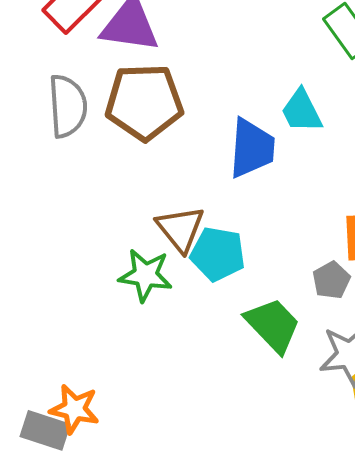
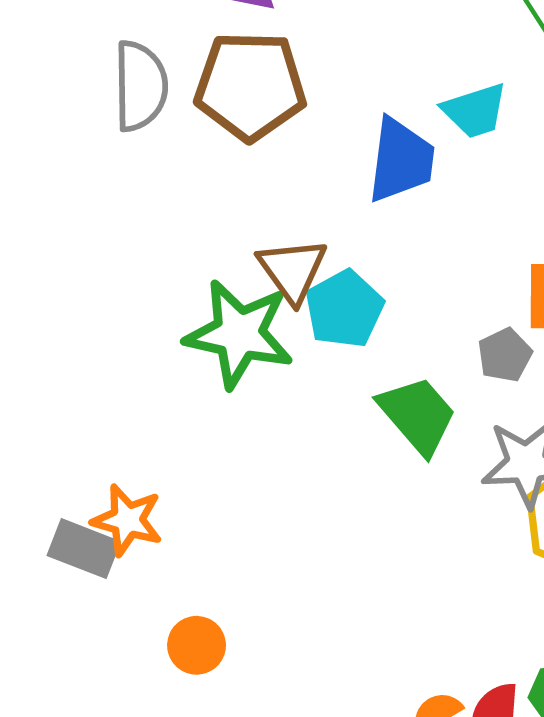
cyan trapezoid: (302, 111) -> (475, 111), turned -84
cyan pentagon: (218, 254) -> (344, 309), turned 30
green star: (145, 275) -> (239, 334), size x1.4

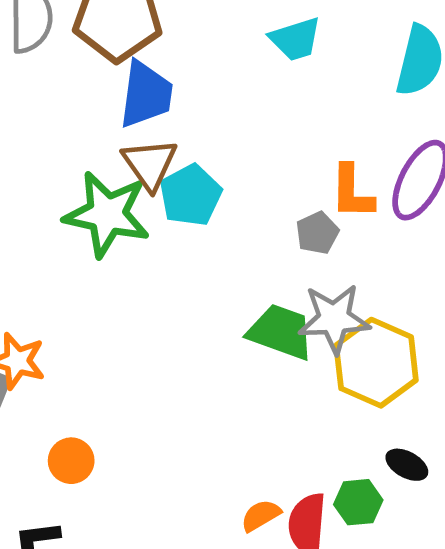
blue trapezoid: (401, 160) -> (146, 94), moved
green trapezoid: (418, 415) -> (281, 332), moved, turned -30

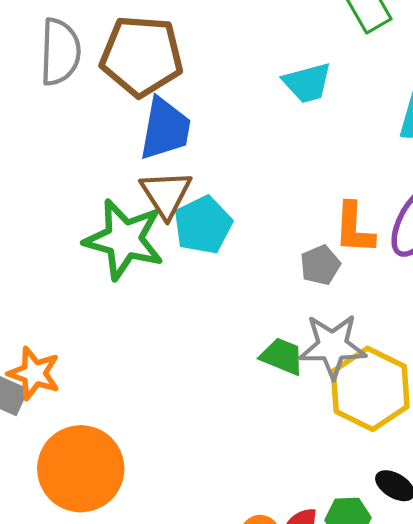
green trapezoid: (281, 332) -> (282, 356), size x0.7
orange circle: (71, 461) -> (81, 469), size x2.0

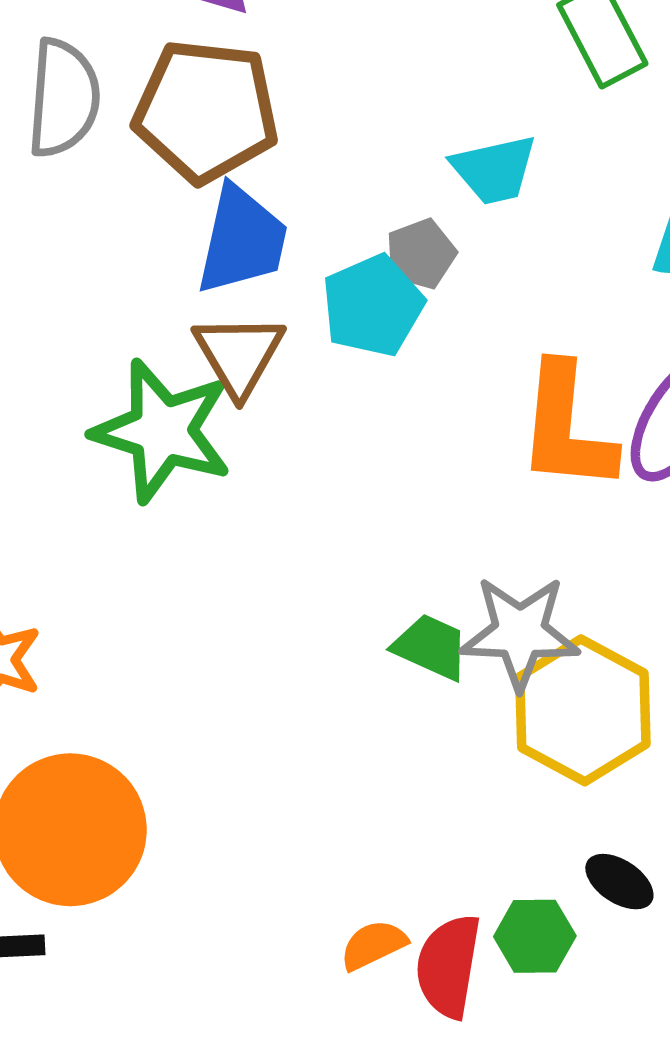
cyan pentagon: (203, 225) -> (373, 306), moved
orange L-shape: (354, 228) -> (566, 428), size x1.4
gray pentagon: (320, 265) -> (421, 254), moved

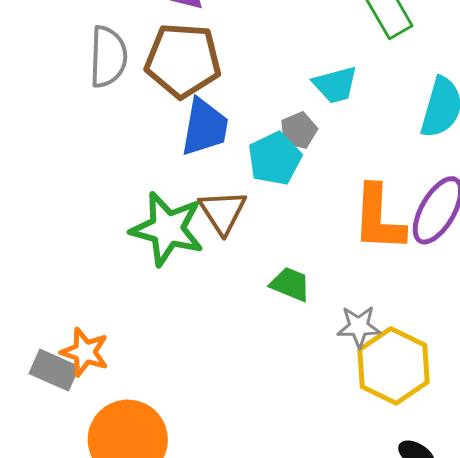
brown triangle: (239, 355) -> (223, 212), moved
gray star: (520, 633) -> (359, 327), size x0.7
green trapezoid: (431, 647) -> (290, 284), moved

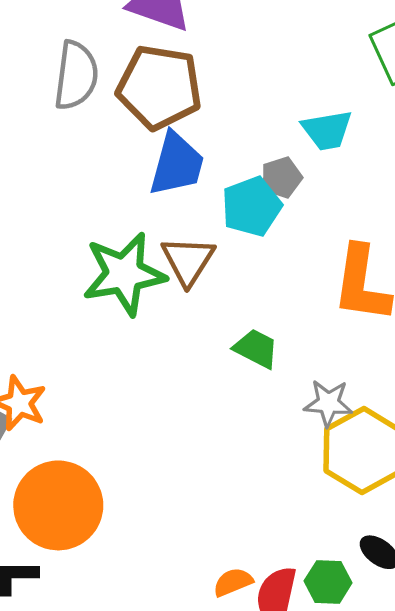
green star: (167, 229) -> (124, 274), turned -30

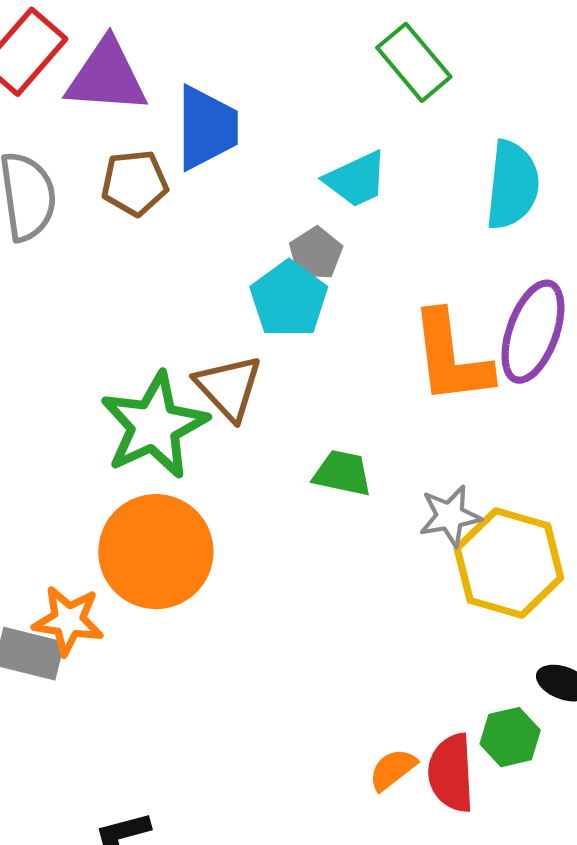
brown pentagon: (159, 87) -> (135, 183), size x0.6
blue trapezoid: (177, 164) -> (207, 128), moved
orange circle: (58, 505) -> (156, 552), moved

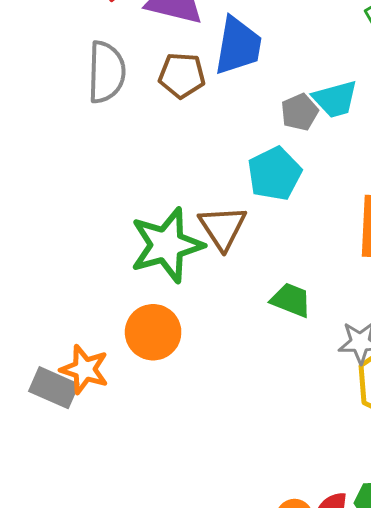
gray pentagon: (316, 253) -> (300, 112), moved
orange circle: (156, 552) -> (153, 332), size x0.7

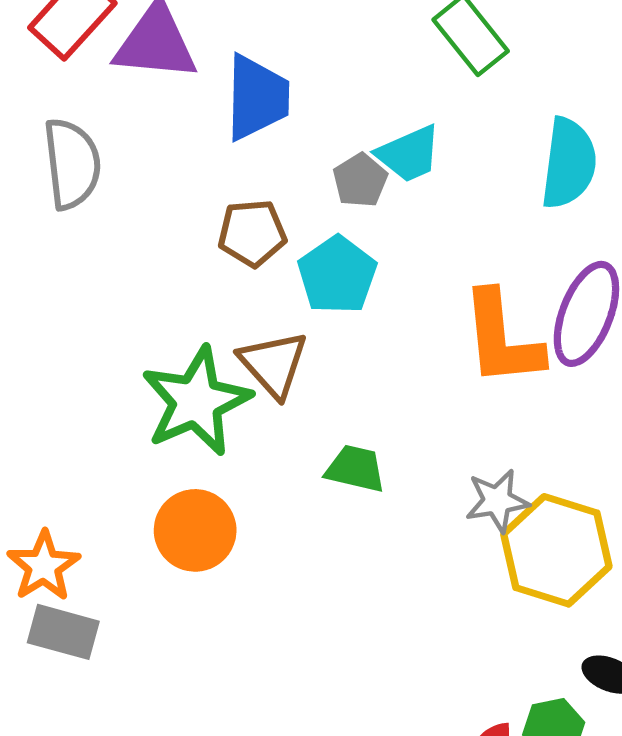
brown pentagon: (182, 75) -> (252, 233), moved
green trapezoid: (291, 300) -> (355, 469), moved
orange star: (85, 369) -> (44, 566), moved, turned 30

